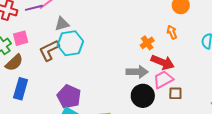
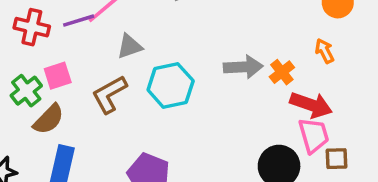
cyan hexagon: (70, 43) -> (171, 85), moved
gray arrow: (137, 72) -> (243, 67), moved
pink trapezoid: (163, 79) -> (314, 135), turned 105

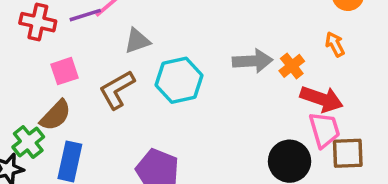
green cross: (26, 91) -> (28, 142), moved
brown square: (337, 159) -> (348, 153), size x1.4

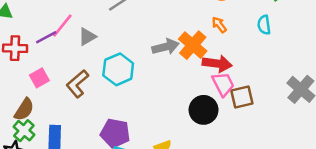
gray triangle: (137, 41) -> (87, 37), moved
orange cross: (292, 66) -> (193, 45), size x1.6
brown semicircle: (56, 115) -> (24, 109), moved

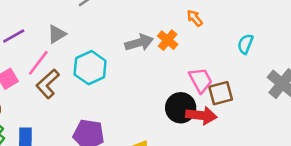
cyan semicircle: (264, 25) -> (245, 44), moved, turned 30
pink line: (62, 26) -> (38, 63), moved
orange cross: (193, 45) -> (168, 40), size x0.7
red arrow: (217, 64) -> (201, 115), moved

